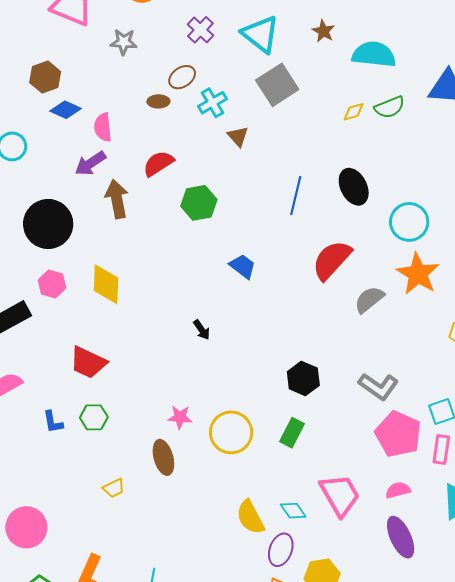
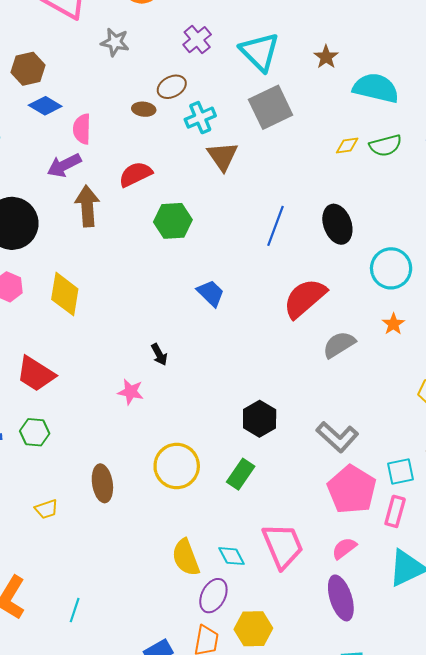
brown triangle: (238, 136) -> (223, 156), size x1.4
orange star: (418, 274) -> (393, 324), size x0.5
pink star: (180, 417) -> (131, 392), moved
pink semicircle: (398, 490) -> (344, 548), turned -30

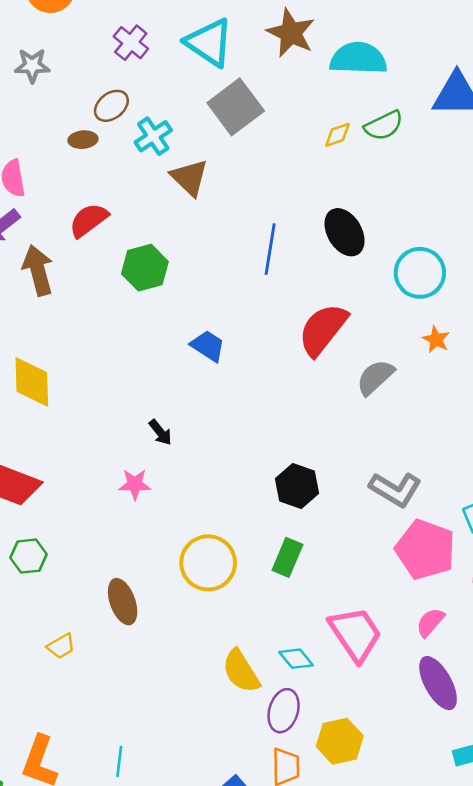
brown star: (326, 57) -> (291, 33), size x1.6

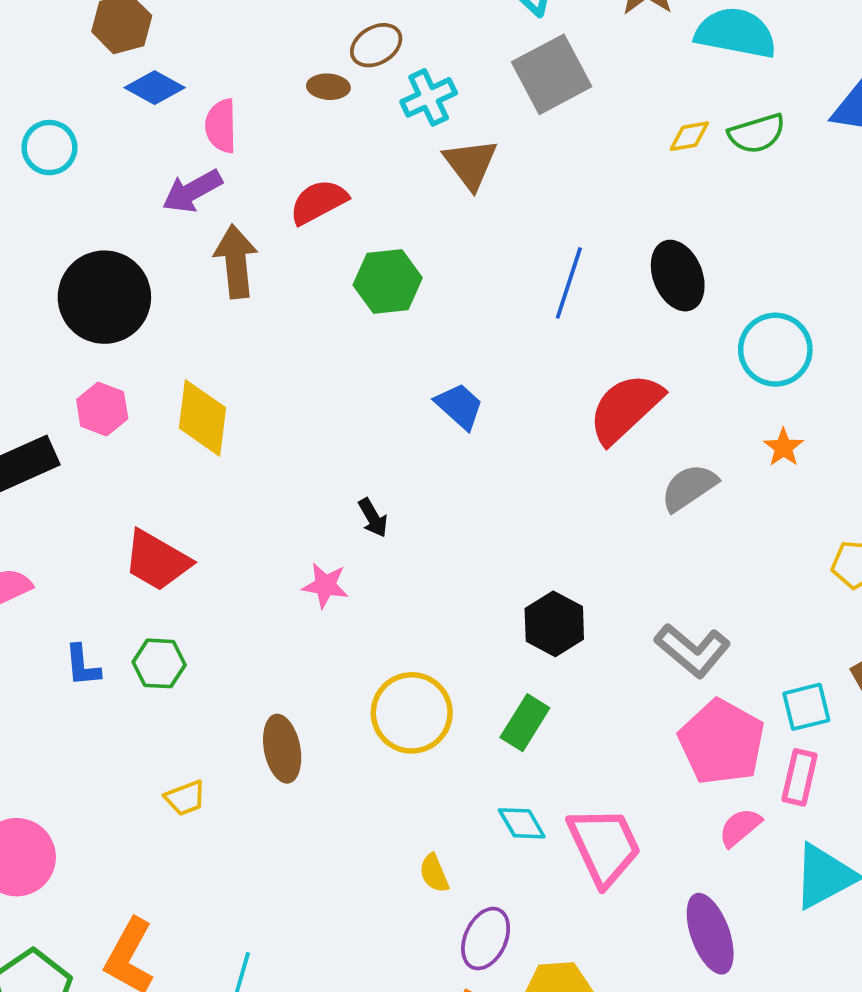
pink semicircle: (430, 622) -> (740, 827), moved
cyan diamond: (296, 659) -> (522, 823), moved
yellow semicircle: (241, 671) -> (434, 873), size x0.6

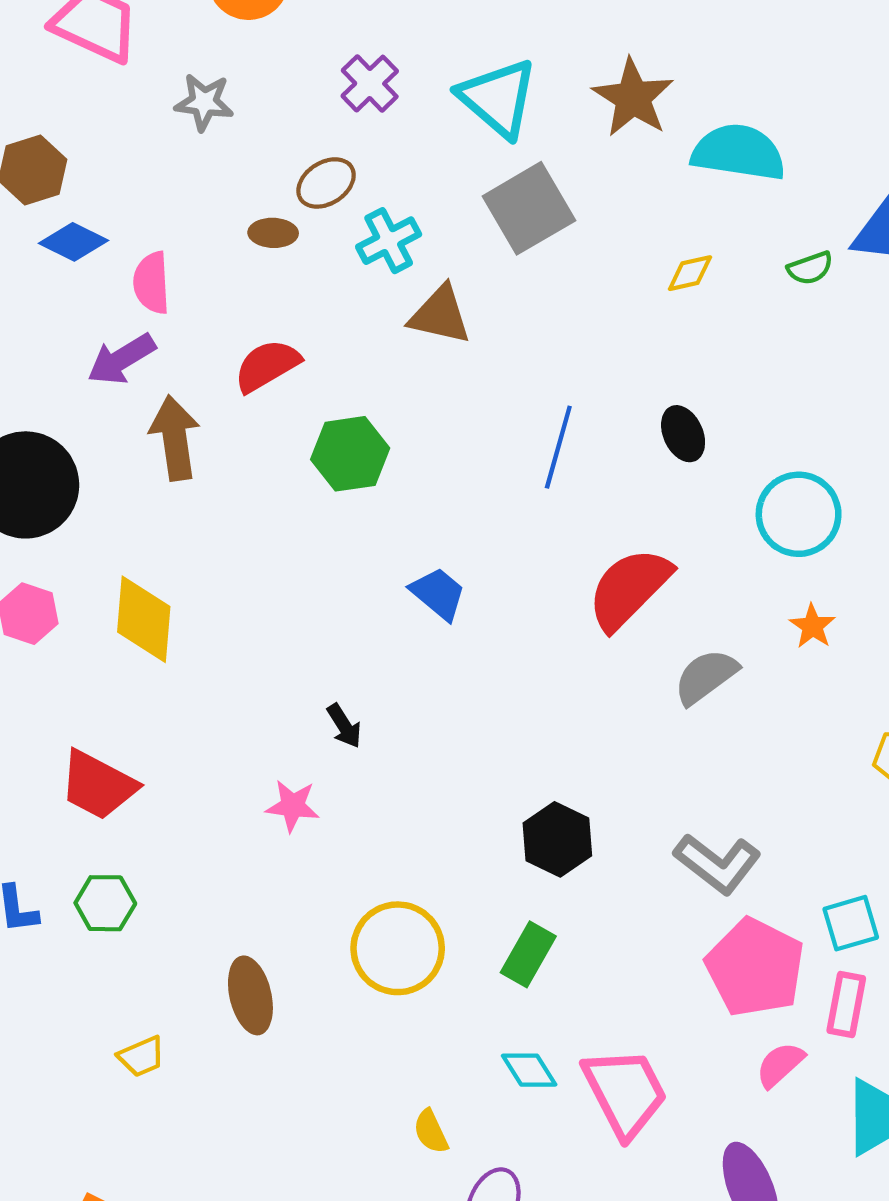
green semicircle: (757, 133) -> (810, 268), moved, size x0.7
brown triangle: (471, 164) -> (440, 315), turned -38
black ellipse: (678, 276) -> (683, 434), size x0.7

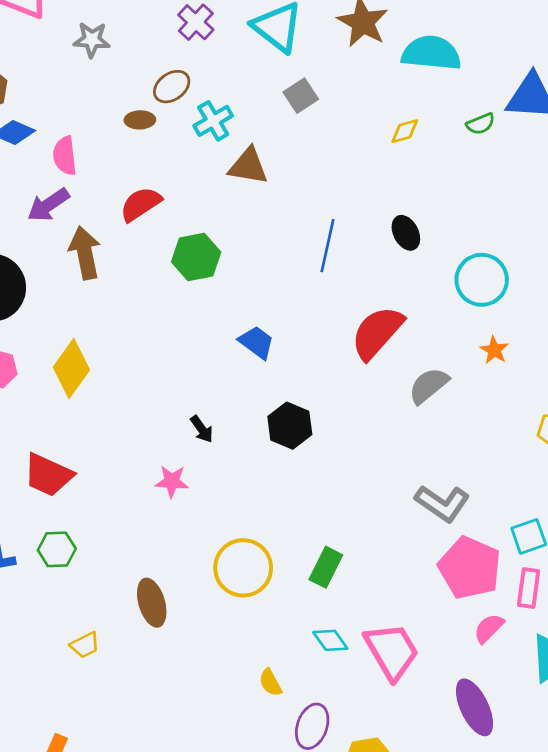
gray square: (529, 208) -> (301, 96), size x0.6
yellow diamond: (144, 619) -> (71, 369), turned 34
black hexagon: (557, 839) -> (290, 426), moved

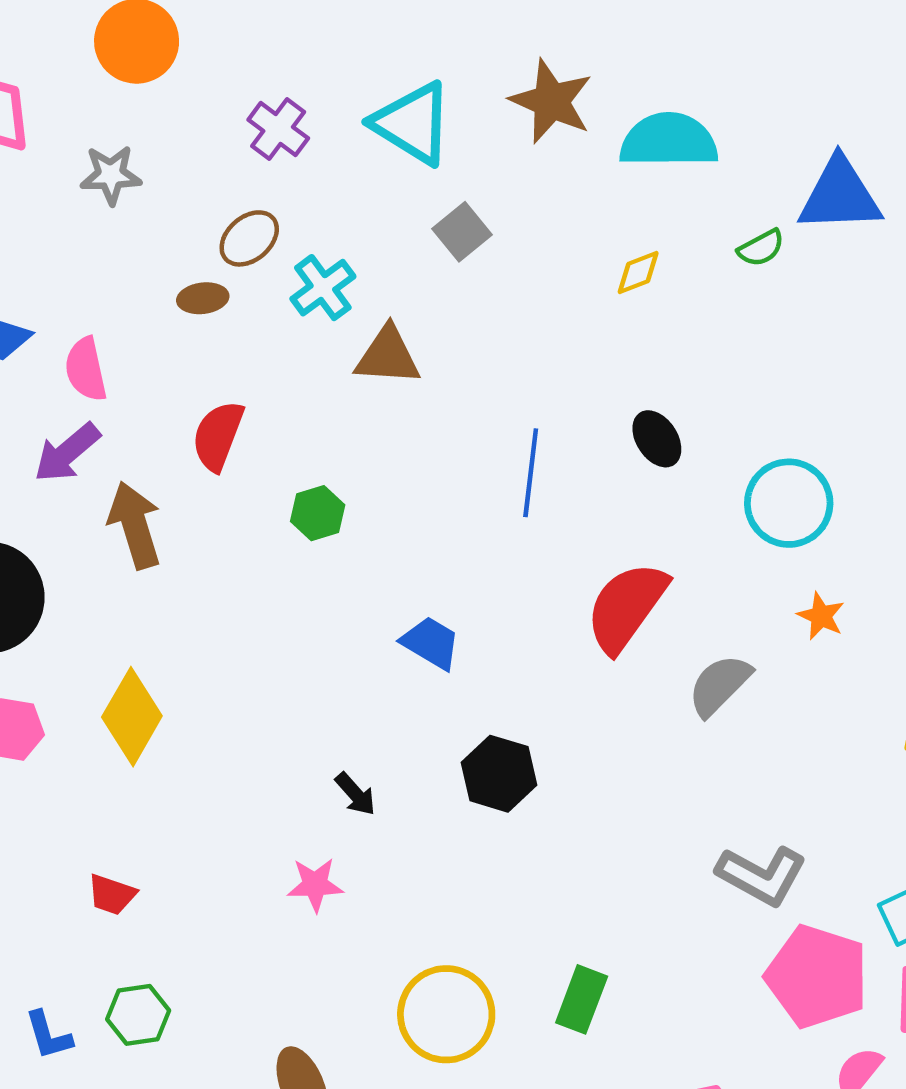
red semicircle: (141, 204) -> (218, 436), turned -30
green hexagon: (196, 257) -> (318, 513), size x0.7
red trapezoid: (48, 475) -> (112, 895), size x0.6

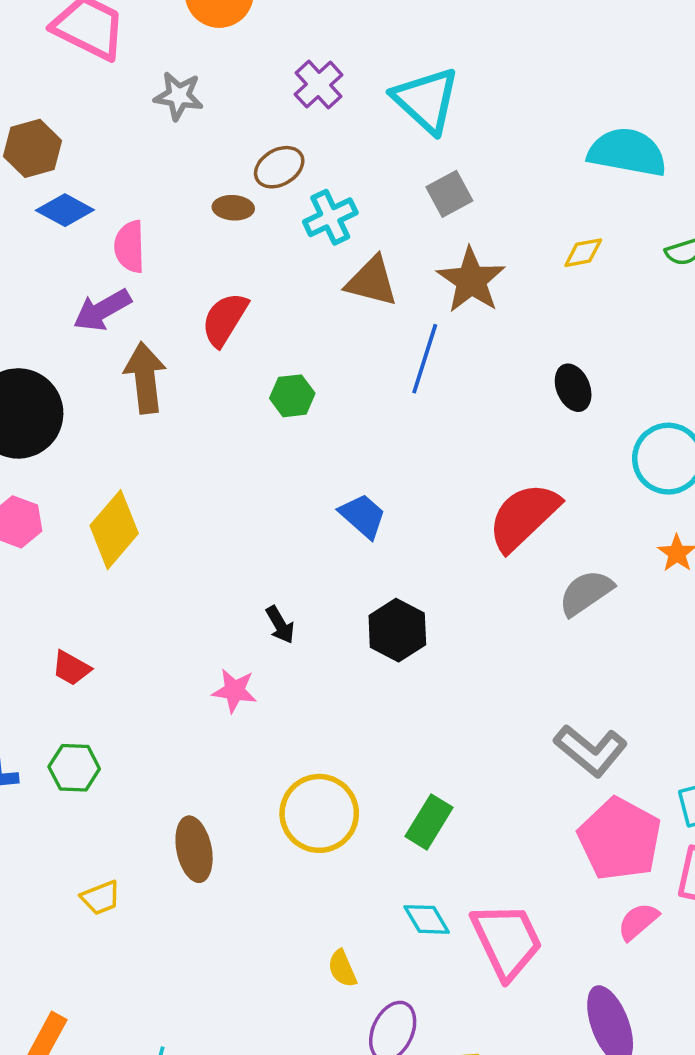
brown star: (551, 101) -> (471, 280), moved
blue line: (531, 473) -> (425, 359), moved

